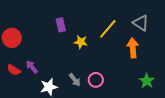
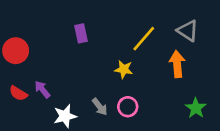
yellow star: (81, 42) -> (124, 69), moved

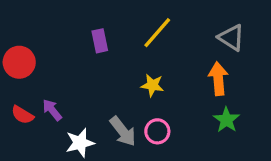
yellow line: (144, 39) -> (157, 33), moved
gray arrow: (100, 107) -> (123, 131), size x1.4
green star: (196, 108) -> (226, 120), moved

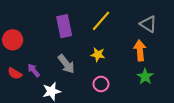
purple rectangle: (100, 41) -> (64, 26), size x1.5
gray arrow: (123, 131) -> (66, 64), moved

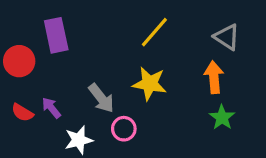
purple rectangle: (64, 26) -> (56, 35), moved
yellow star: (98, 55) -> (150, 84), size x1.5
pink circle: (101, 84) -> (124, 129), moved

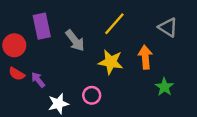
orange arrow: (214, 77) -> (145, 57), moved
gray arrow: (101, 98) -> (75, 41), moved
red semicircle: (22, 113) -> (17, 74), moved

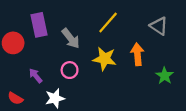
red semicircle: (17, 74) -> (15, 98), moved
green star: (164, 87) -> (165, 76), moved
pink circle: (92, 95) -> (70, 70), moved

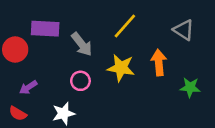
purple rectangle: (39, 25) -> (45, 29), turned -75
purple arrow: (36, 76) -> (28, 87), moved, turned -84
green star: (165, 76) -> (190, 87), turned -30

